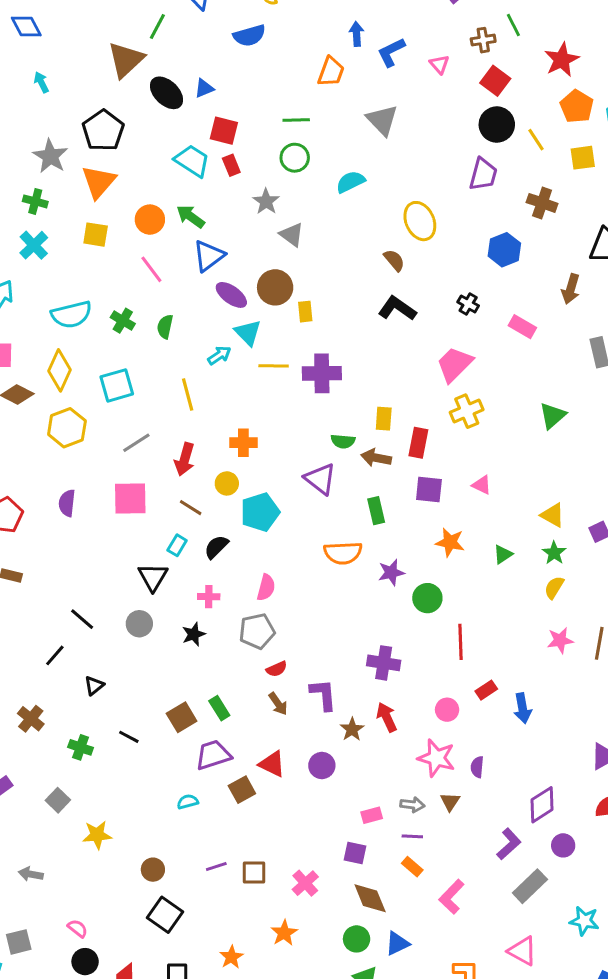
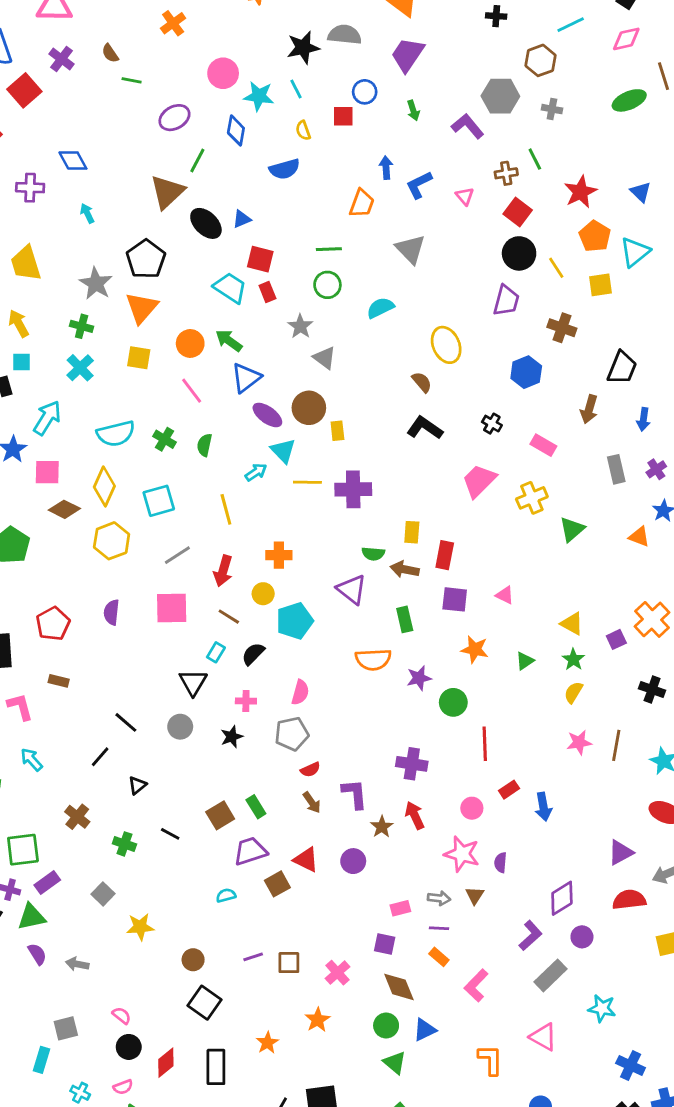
yellow cross: (467, 411) -> (532, 498), moved

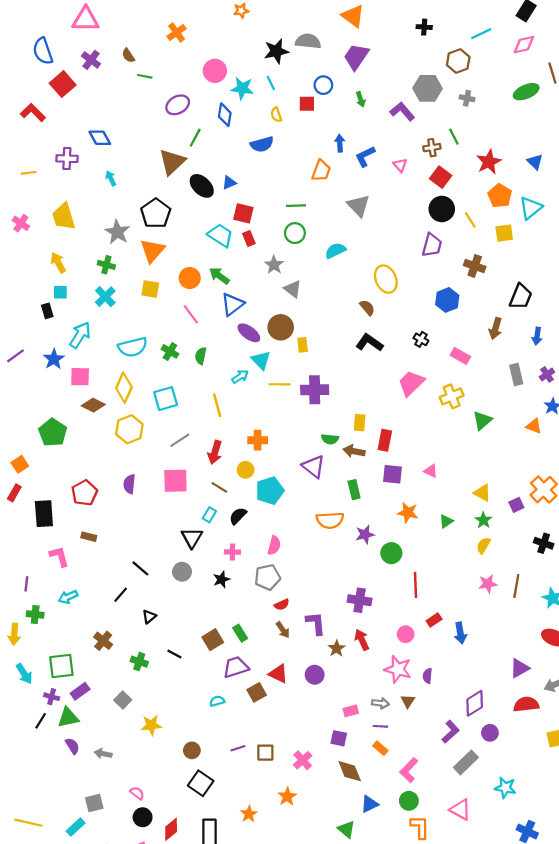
cyan arrow: (31, 760) -> (68, 597), turned -72
green circle: (386, 1026) -> (409, 801), moved
cyan rectangle: (42, 1060) -> (76, 827), turned 30

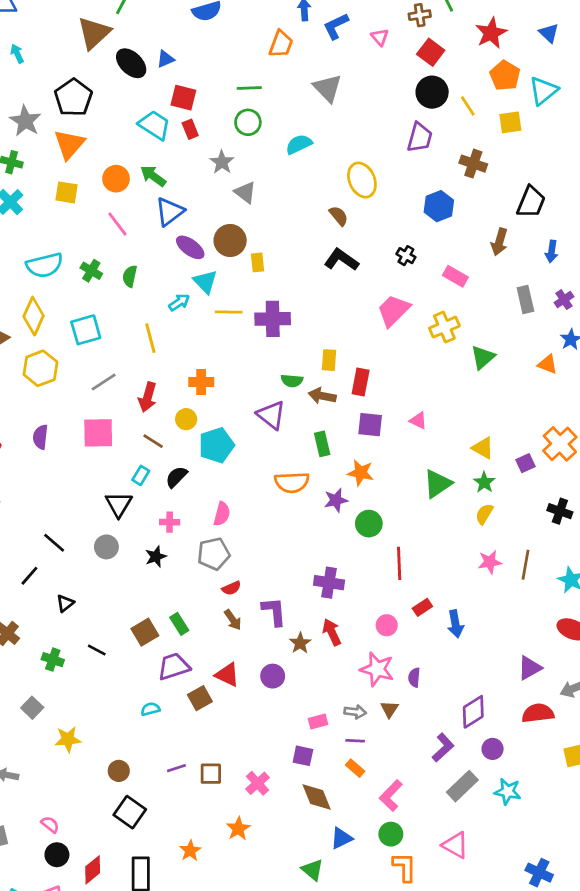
orange star: (408, 513) -> (361, 473), moved
green triangle: (446, 521) -> (438, 484), size x1.6
cyan star: (505, 788) -> (508, 792), moved

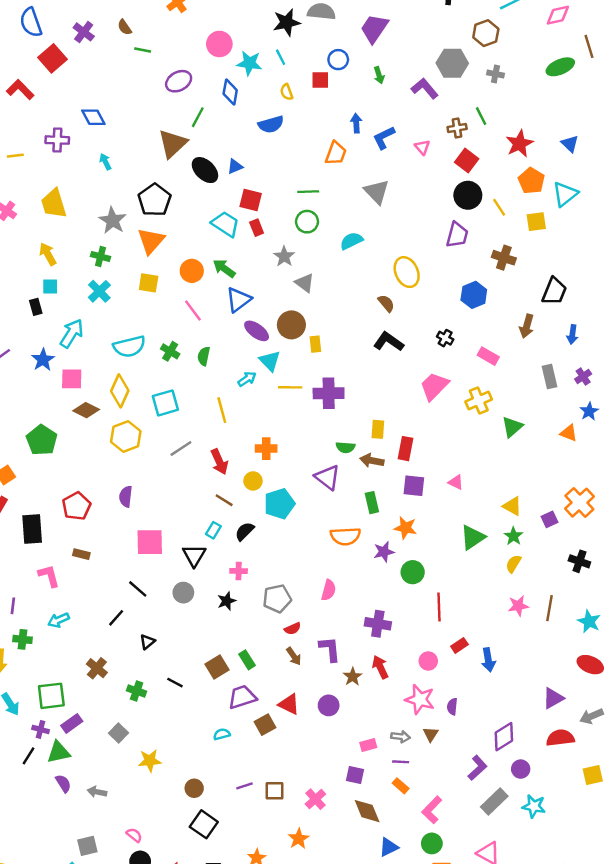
red arrow: (148, 397) -> (219, 462), turned -40
pink square: (98, 433) -> (150, 542), moved
pink semicircle: (222, 514) -> (329, 590), moved

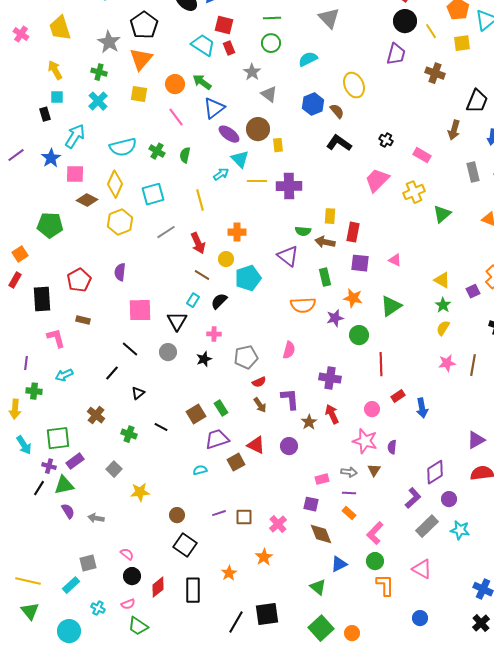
blue hexagon: (474, 295) -> (313, 104), moved
green pentagon: (42, 440) -> (50, 225), turned -30
green triangle: (473, 537) -> (391, 306), moved

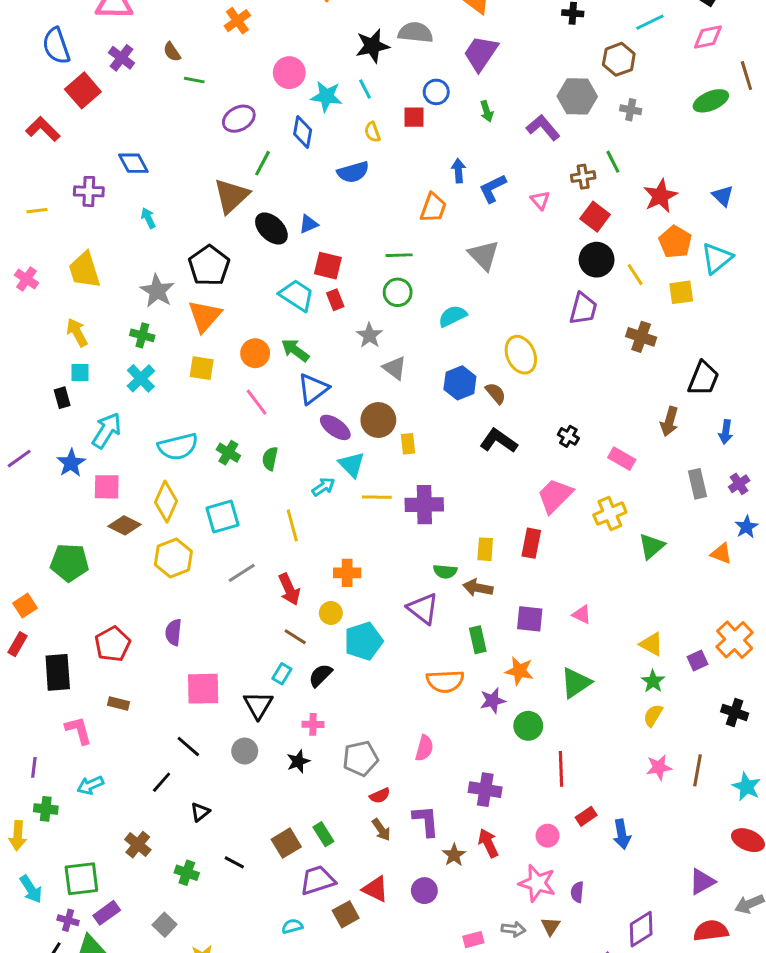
red rectangle: (353, 232) -> (531, 543), moved

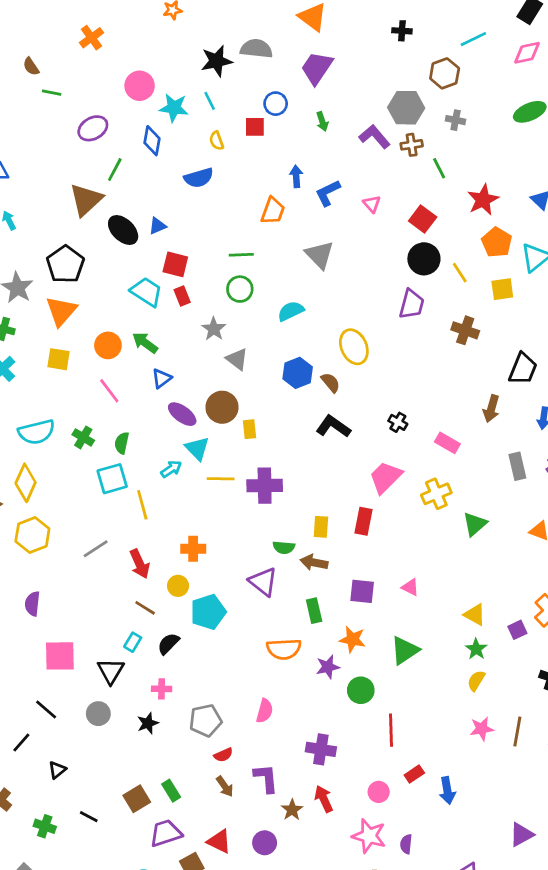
brown cross: (583, 177) -> (412, 145), moved
blue triangle: (313, 389) -> (162, 378), size x0.7
cyan square: (222, 516) -> (112, 479), moved

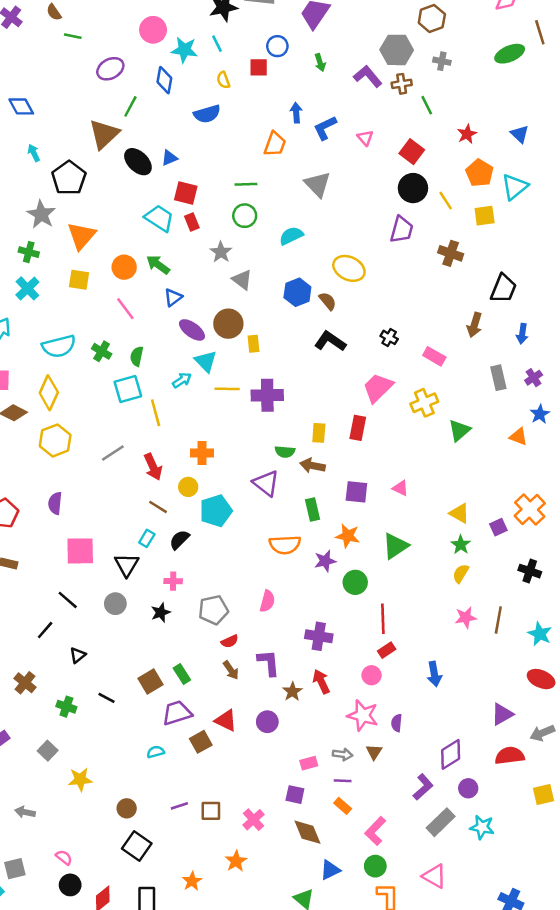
red star: (483, 200) -> (467, 134), size x0.7
black pentagon: (65, 264) -> (69, 178), moved
yellow ellipse: (354, 347) -> (349, 268), turned -40
red rectangle: (414, 774) -> (387, 650), moved

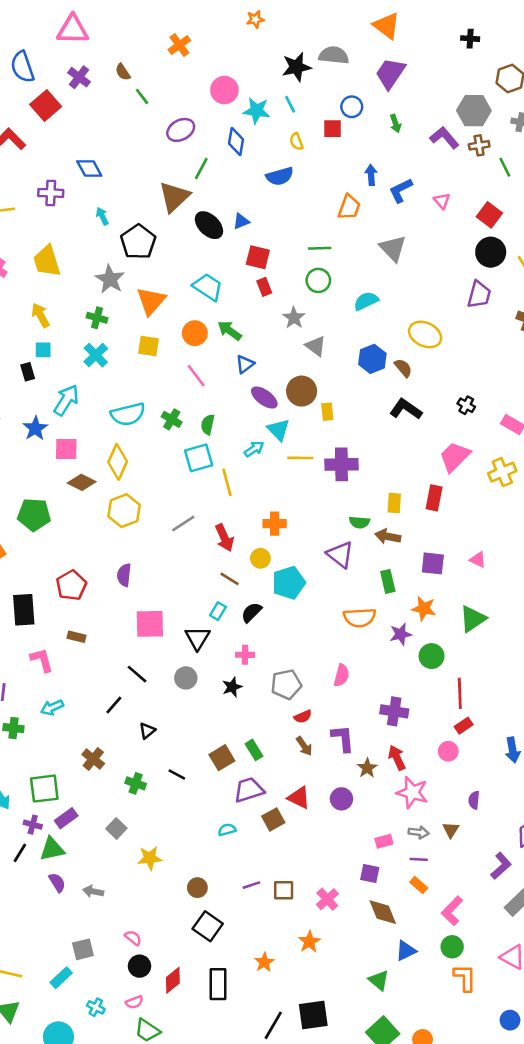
green line: (73, 36) -> (142, 96), turned 42
cyan trapezoid: (159, 218) -> (208, 287), moved
pink star: (363, 715) -> (412, 792), moved

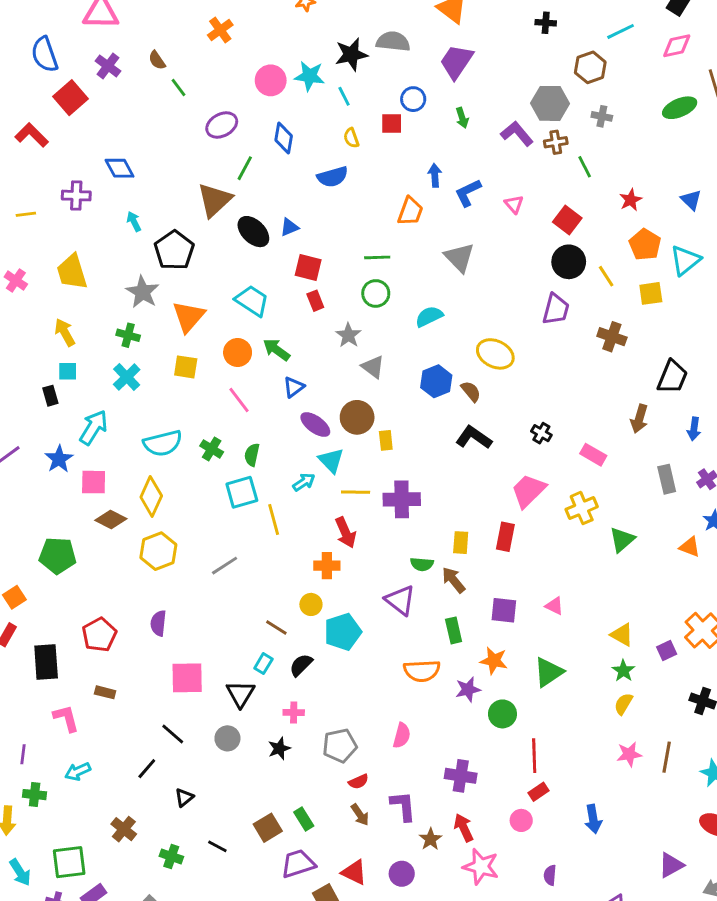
cyan star: (257, 111) -> (310, 76), moved
brown arrow: (388, 536) -> (454, 580), turned 40
red arrow: (224, 538) -> (346, 532), moved

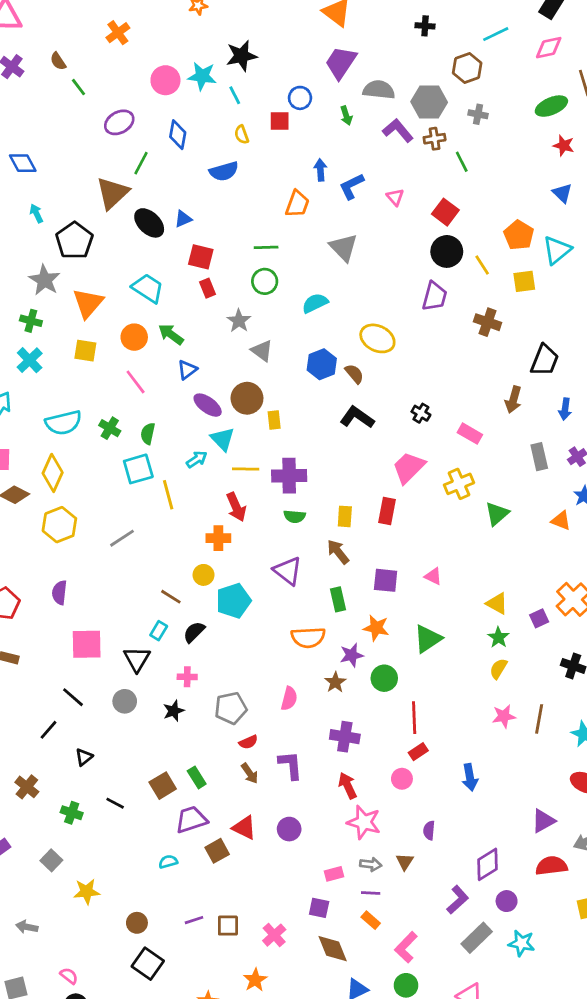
gray semicircle: (393, 41) -> (379, 90), moved
red star: (631, 200) -> (564, 145), moved, turned -30
green semicircle: (422, 564) -> (295, 516), moved
brown star: (430, 839) -> (335, 682), moved

